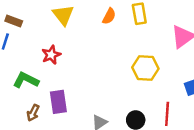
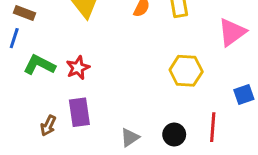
red star: (51, 55) -> (78, 68), moved
green L-shape: (26, 80) -> (39, 65), moved

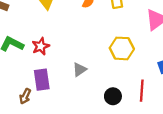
brown arrow: (48, 126) -> (25, 96), moved
gray triangle: (130, 137) -> (80, 70), moved

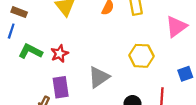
gray triangle: (80, 70) -> (99, 77), size x1.5

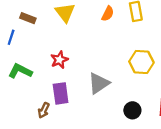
brown rectangle: (19, 12) -> (28, 18), moved
green L-shape: (30, 51) -> (20, 71), moved

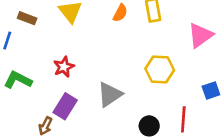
purple rectangle: (61, 93) -> (65, 106), turned 40

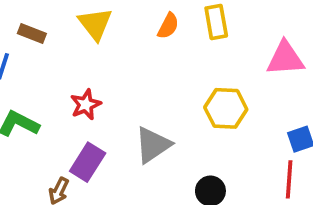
pink triangle: (200, 35) -> (285, 58), turned 32
red line: (183, 119) -> (289, 179), moved

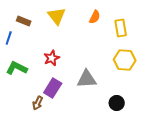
yellow rectangle: (216, 22) -> (121, 28), moved
gray triangle: (153, 145) -> (87, 79), turned 30

